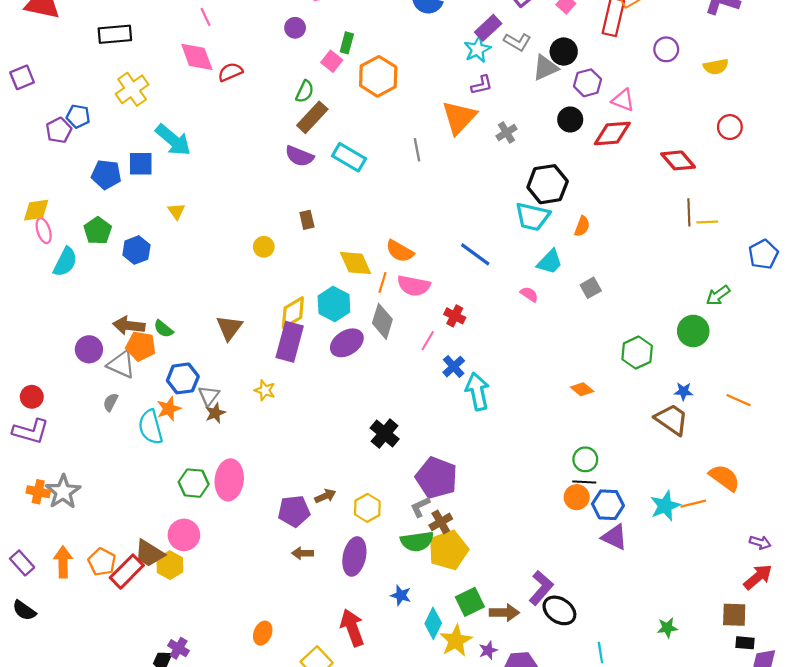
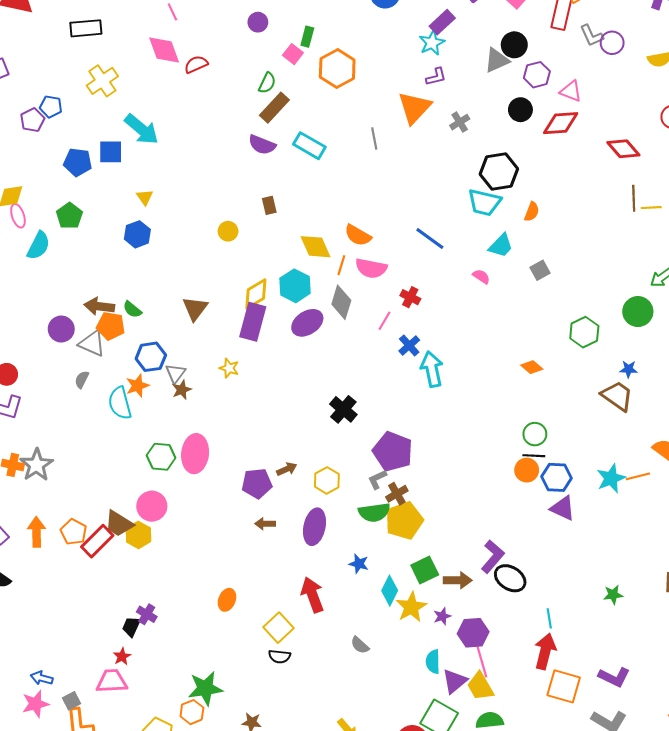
gray L-shape: (517, 42) -> (592, 36), moved, turned 35
blue hexagon: (136, 250) -> (137, 234), moved

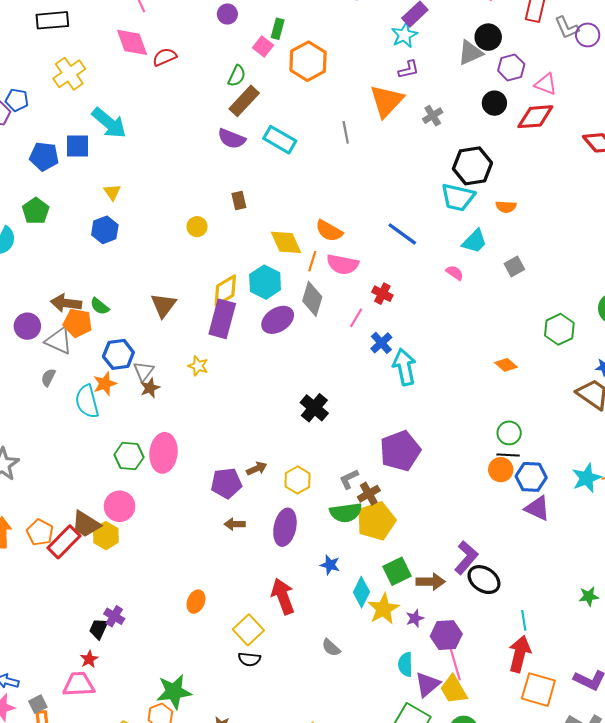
orange semicircle: (532, 212) -> (506, 207), turned 72
purple pentagon: (393, 452) -> (400, 451), moved, turned 30

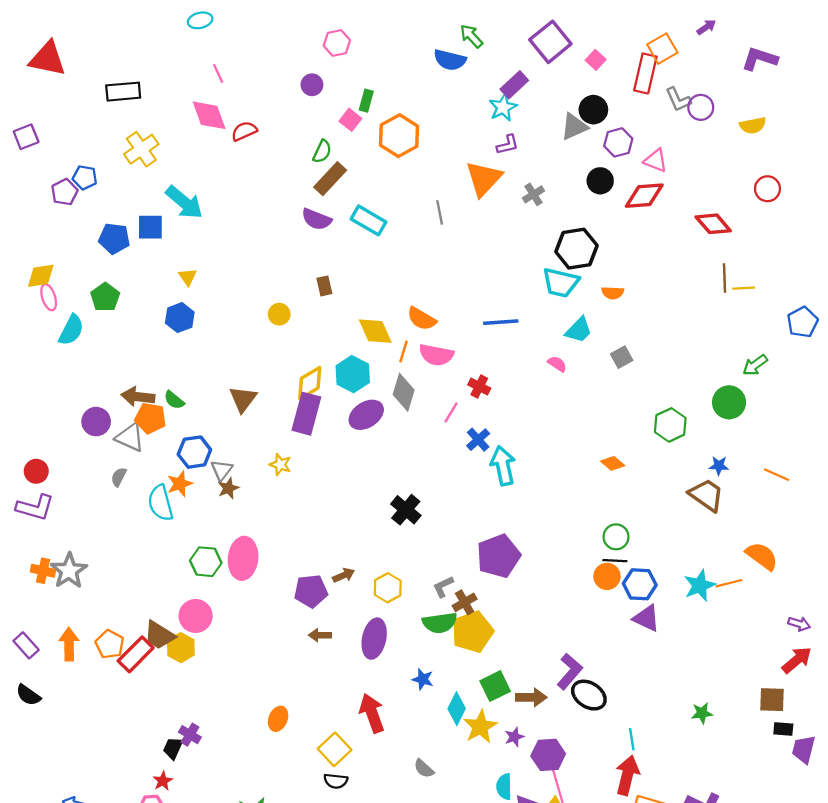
blue line: (402, 234) -> (501, 322), turned -40

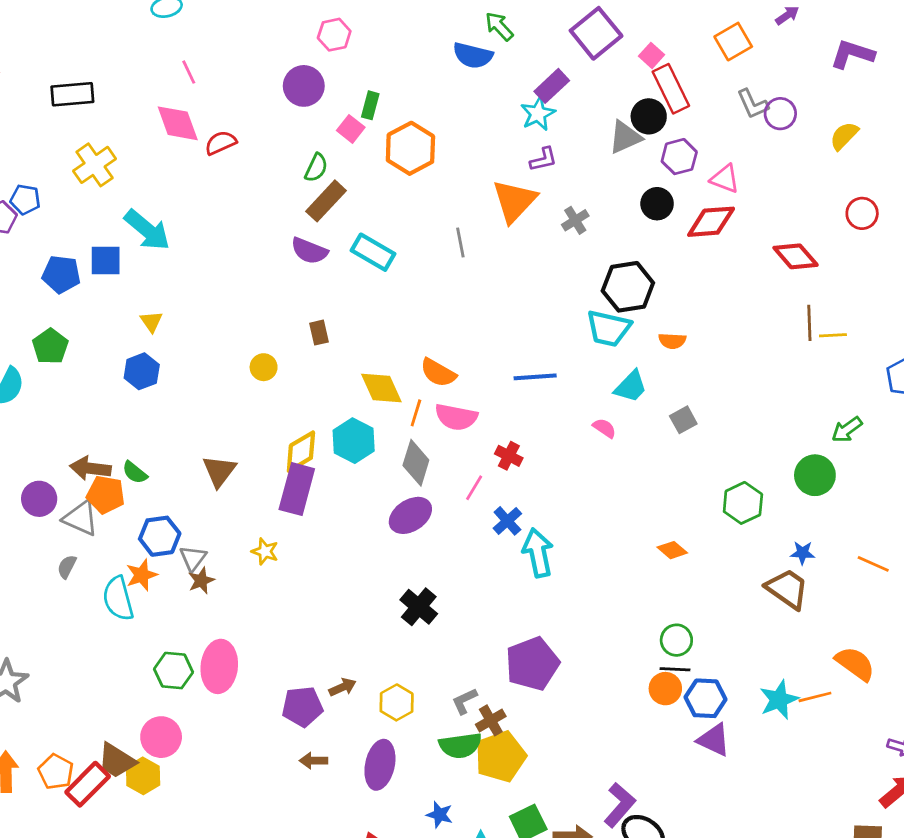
red rectangle: (645, 73) -> (671, 89), moved, turned -39
purple circle: (312, 85) -> (304, 86), size x1.5
yellow semicircle: (753, 125) -> (844, 136), turned 145
purple ellipse: (366, 415) -> (410, 515), moved

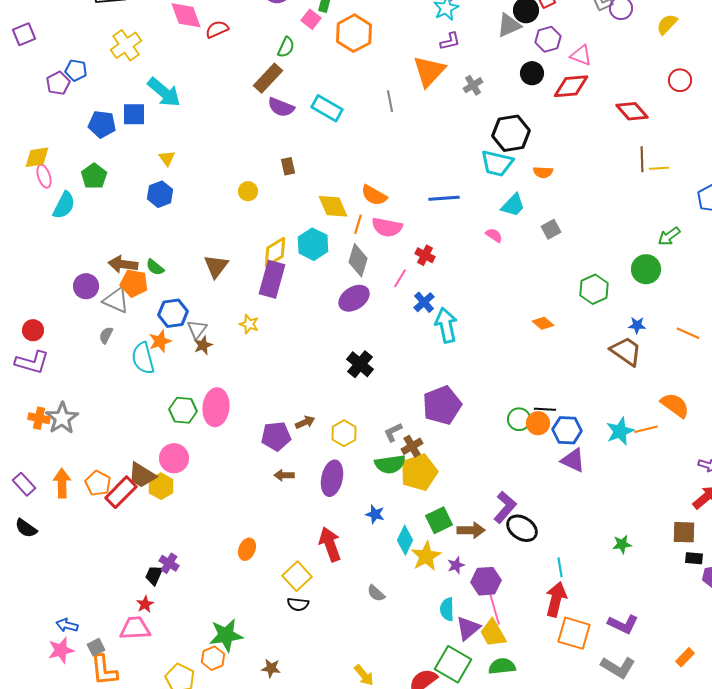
brown rectangle: (326, 201) -> (268, 78), moved
green circle: (676, 640) -> (519, 419), moved

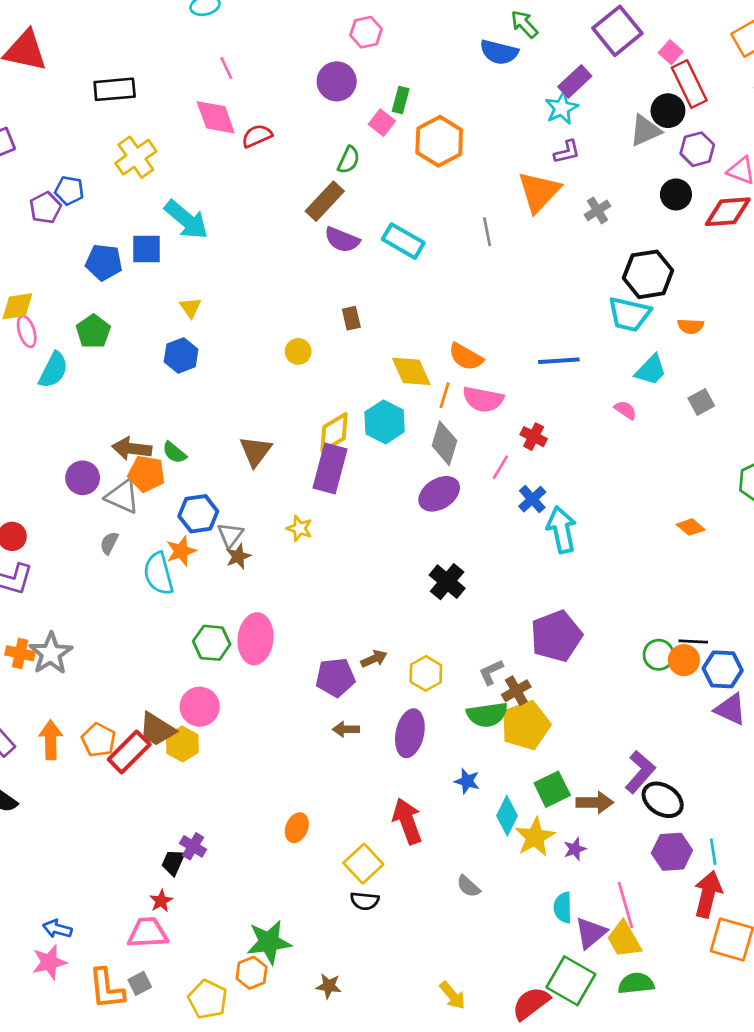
purple hexagon: (486, 581) -> (672, 852), moved
gray square: (96, 647) -> (140, 983), moved

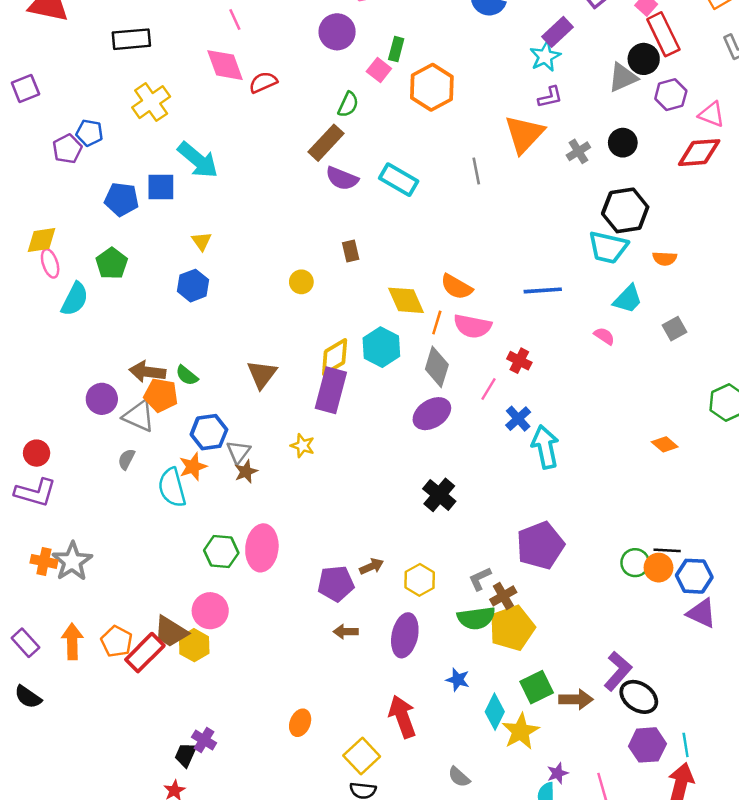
black circle: (676, 194) -> (623, 143), moved
purple star: (575, 849) -> (558, 773), moved

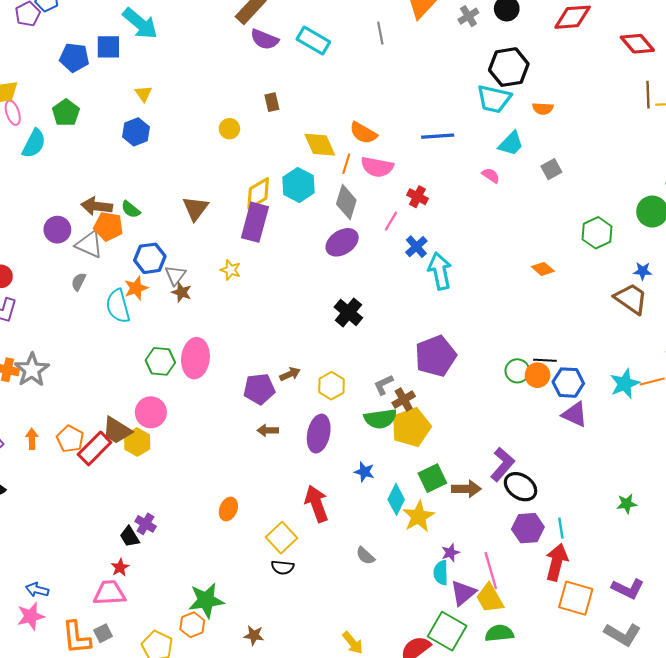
brown star: (246, 472) -> (182, 292), turned -30
orange arrow: (72, 641) -> (32, 439), size x0.7
black trapezoid: (186, 755) -> (130, 537), turned -55

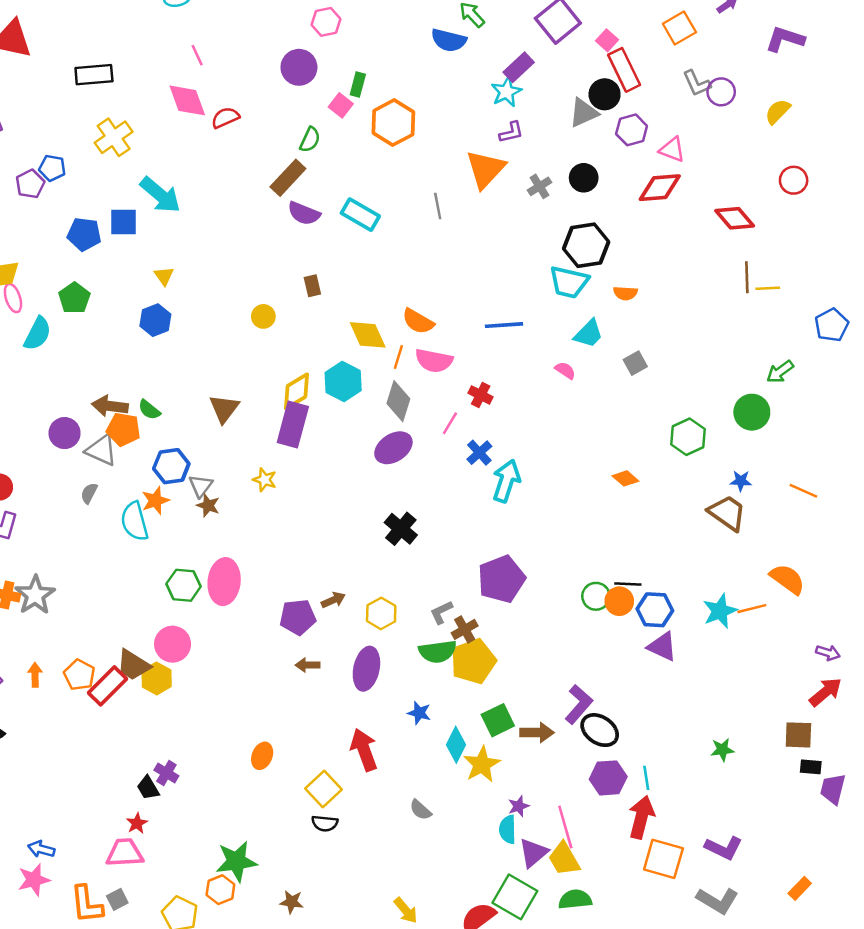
cyan arrow: (440, 271) -> (506, 481), turned 30

